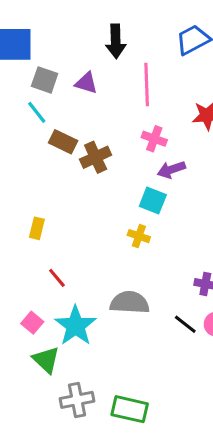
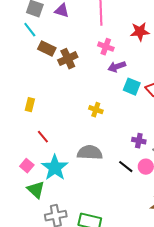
cyan square: (153, 200) -> (132, 87), moved

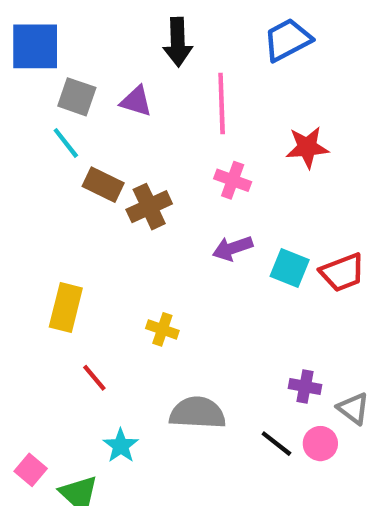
purple arrow: (117, 67) -> (233, 248), moved
yellow rectangle: (30, 105) -> (66, 308), size x1.5
yellow cross: (96, 110) -> (162, 329), moved
pink square: (27, 166) -> (31, 470), moved
cyan star: (55, 168) -> (121, 446), size x0.6

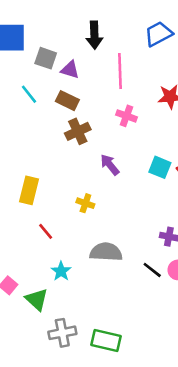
gray square: (77, 97) -> (46, 58), moved
brown rectangle: (103, 185) -> (67, 101), moved
purple arrow: (233, 248) -> (110, 165), moved, turned 70

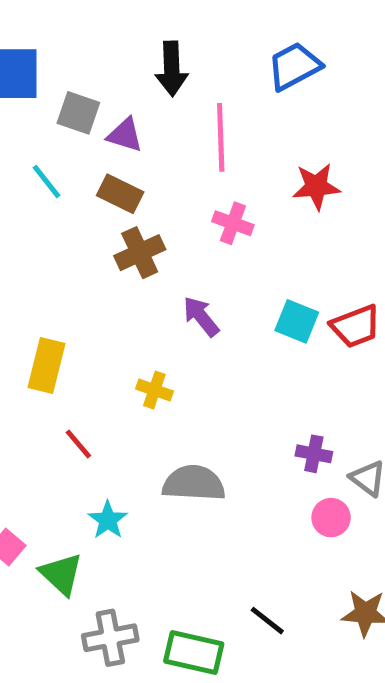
black line: (152, 270) -> (267, 621), moved

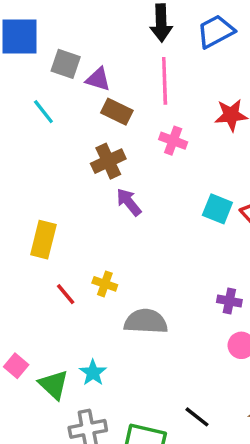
black arrow: (172, 69) -> (161, 23), moved
brown rectangle: (120, 194) -> (117, 112), moved
purple arrow: (201, 316) -> (129, 202), moved
yellow cross: (154, 390) -> (105, 284), moved
cyan star: (108, 520) -> (93, 373), moved

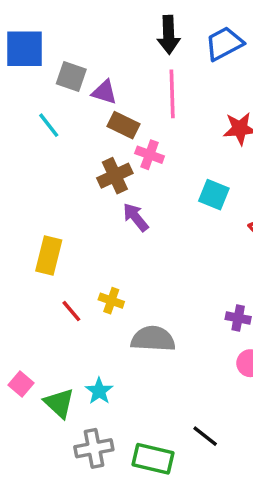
pink cross: (173, 141) -> (150, 155), moved
cyan square: (217, 209) -> (214, 195), moved

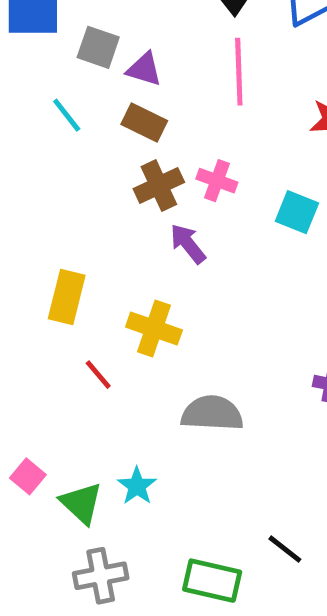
brown rectangle: (123, 125) -> (144, 122), moved
pink cross: (150, 155) -> (217, 181), moved
yellow cross: (111, 301) -> (154, 329), moved, size x1.5
gray cross: (94, 448) -> (101, 576), moved

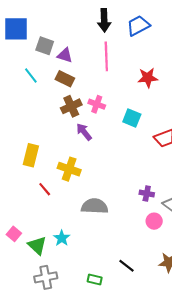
green rectangle: (212, 581) -> (95, 279), size x0.6

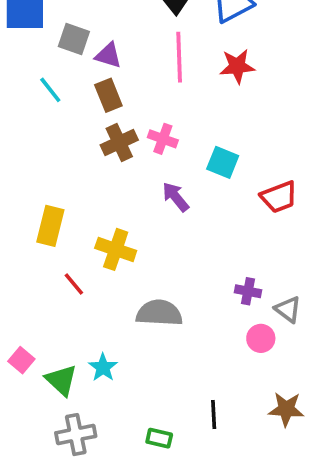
red star: (148, 78) -> (237, 66), moved
brown rectangle: (65, 79) -> (108, 95), turned 42
purple arrow: (84, 132) -> (176, 197), moved
black line: (126, 266) -> (214, 415), turned 49

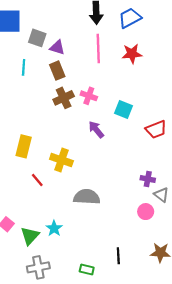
cyan line: (50, 90) -> (24, 67), turned 42
purple cross: (248, 291) -> (148, 179), moved
green triangle: (61, 380) -> (30, 236), turned 30

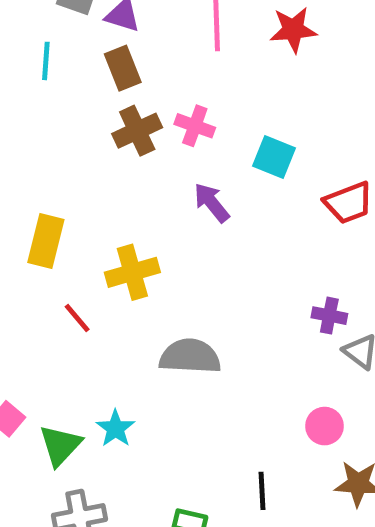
yellow cross: (61, 160) -> (132, 272), turned -35
pink circle: (146, 212) -> (325, 426), moved

